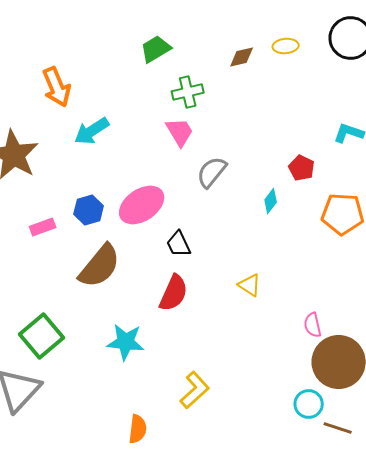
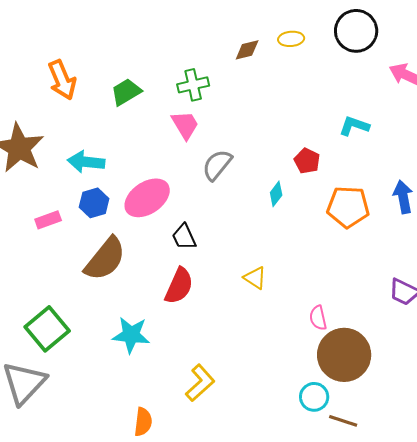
green trapezoid: (156, 49) -> (126, 92), moved
cyan arrow: (92, 131) -> (86, 162), moved, turned 39

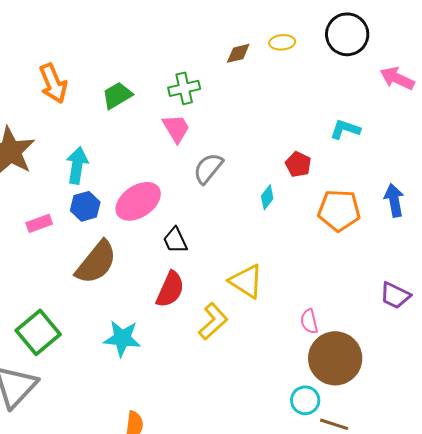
cyan arrow: (86, 162) -> (77, 165), turned 93
yellow triangle: (255, 278) -> (246, 281), size x1.5
yellow L-shape: (200, 383) -> (213, 321), moved

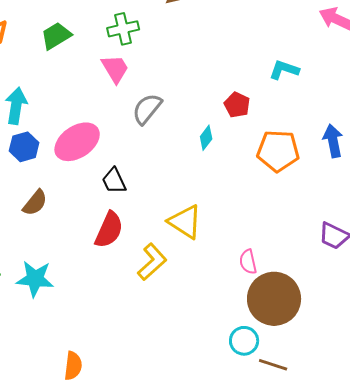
brown semicircle: (96, 262) -> (35, 203), size x0.6
cyan star: (122, 338) -> (35, 279), moved

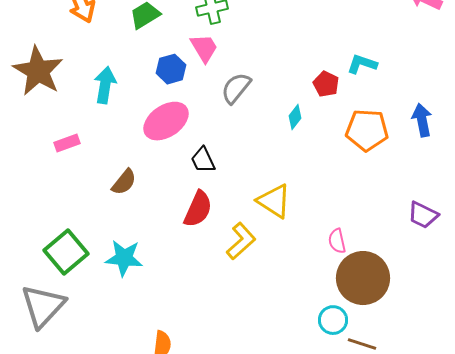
cyan L-shape: (284, 70) -> (362, 64), moved
blue hexagon: (24, 147) -> (171, 69), moved

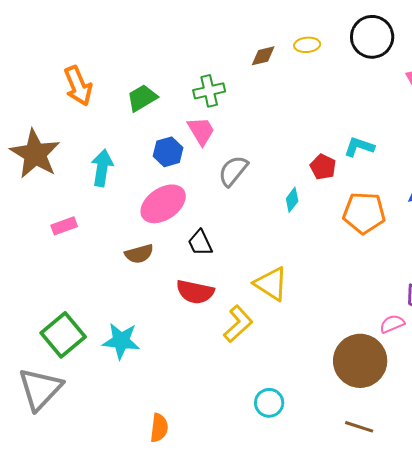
brown semicircle: (124, 182) -> (139, 254), moved, turned 36
red semicircle: (198, 209) -> (195, 292), turned 78
pink semicircle: (337, 241) -> (392, 324), moved, turned 80
cyan circle: (333, 320) -> (269, 403), moved

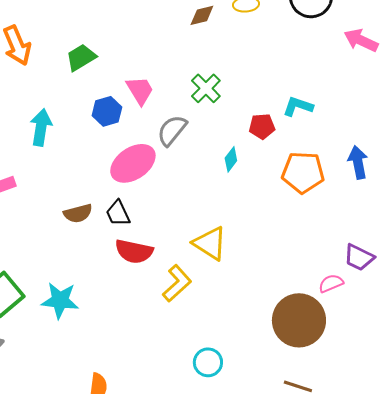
green cross: (209, 91) -> (206, 88), moved, turned -32
red pentagon: (323, 167) -> (262, 126), turned -30
pink ellipse: (163, 204) -> (133, 163), moved
black trapezoid: (200, 243) -> (118, 213), moved

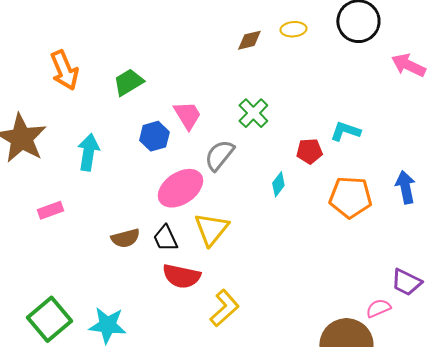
yellow triangle: (210, 243) -> (211, 229), moved, turned 36

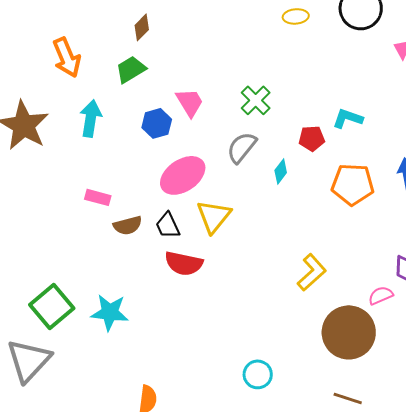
brown diamond: (249, 40) -> (142, 27), moved, turned -32
cyan arrow: (88, 152) -> (91, 118), moved
gray semicircle: (219, 155) -> (242, 147), moved
pink rectangle: (50, 210) -> (98, 197), moved, turned 35
yellow L-shape: (224, 308) -> (312, 272), moved

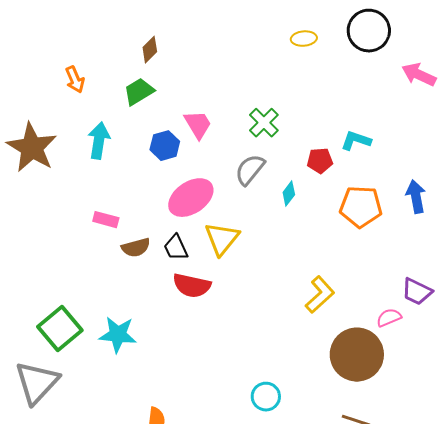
orange arrow: (67, 57) -> (75, 80), size x0.7

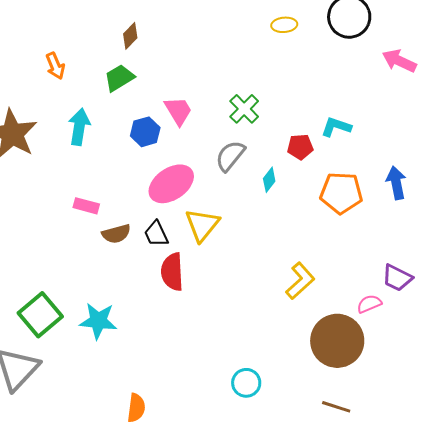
red semicircle: (192, 286) -> (172, 272), turned 75

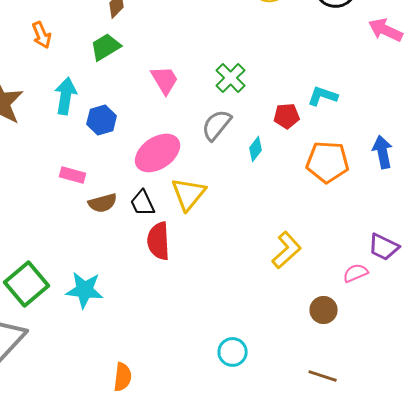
blue hexagon: (145, 132) -> (102, 120), moved
brown circle: (337, 341) -> (324, 310), size x0.5

